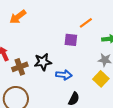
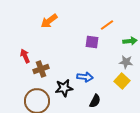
orange arrow: (18, 17) -> (49, 21), moved
black star: (43, 62) -> (64, 88), moved

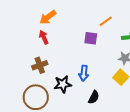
red arrow: (25, 56) -> (44, 37), moved
blue arrow: (85, 77) -> (84, 73), turned 91

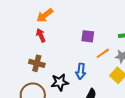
orange line: (106, 21) -> (103, 53), moved
brown cross: (40, 65) -> (37, 63), turned 35

